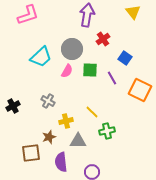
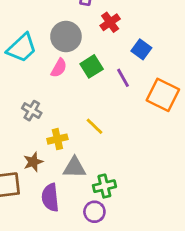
green square: (90, 70) -> (92, 66), turned -35
green cross: (107, 131) -> (104, 186), moved

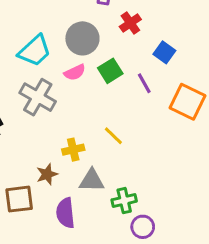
pink semicircle: (59, 68) -> (75, 72), turned 36
gray cross: (32, 111) -> (38, 97), moved, size x1.6
purple circle: (94, 212) -> (143, 227), moved

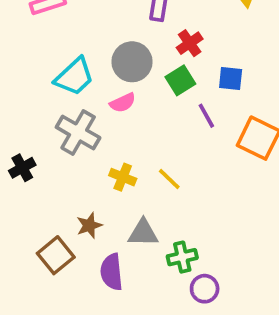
blue square: (164, 52) -> (231, 79), turned -30
green square: (110, 71) -> (180, 80), moved
yellow cross: (73, 150) -> (123, 177), moved, turned 35
brown square: (19, 199) -> (56, 255), turned -32

